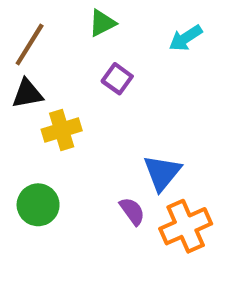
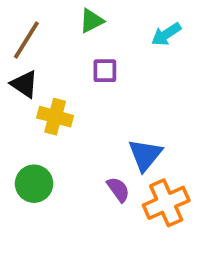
purple square: (117, 79) -> (105, 71), turned -36
black triangle: (27, 94) -> (24, 84), turned 44
yellow cross: (62, 130) -> (55, 117), turned 32

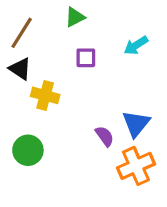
cyan arrow: (166, 34) -> (136, 45), moved
blue triangle: (145, 155) -> (136, 124), moved
purple semicircle: (118, 189) -> (105, 136), moved

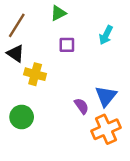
cyan arrow: (136, 45) -> (106, 35), turned -30

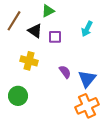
black triangle: (15, 53) -> (35, 31), moved
purple semicircle: (82, 106) -> (65, 72), moved

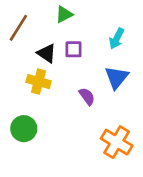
black triangle: (35, 31) -> (47, 53), moved
blue triangle: (87, 79) -> (117, 78), moved
orange cross: (87, 106) -> (117, 142), turned -35

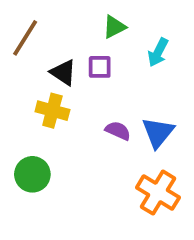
green triangle: (64, 14) -> (114, 27), moved
blue triangle: (117, 78) -> (158, 132), moved
purple semicircle: (87, 96) -> (118, 131), turned -30

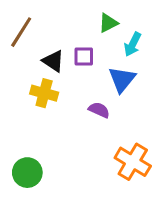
green triangle: (114, 27) -> (108, 23), moved
blue triangle: (158, 132) -> (122, 79), moved
green circle: (32, 174) -> (27, 173), moved

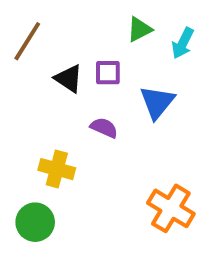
cyan arrow: (133, 44) -> (183, 43), moved
yellow cross: (44, 93) -> (57, 169), moved
purple semicircle: (99, 110) -> (104, 128), moved

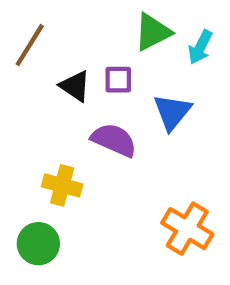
green triangle: (139, 29) -> (153, 32), size x1.4
purple semicircle: (104, 128) -> (114, 140), size x1.5

